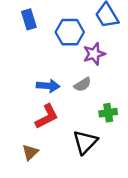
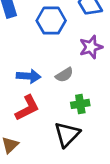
purple star: (94, 54) -> (91, 47), moved
green cross: (108, 113) -> (80, 104), moved

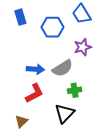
gray semicircle: (64, 75) -> (63, 68), size x1.5

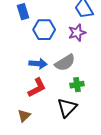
blue hexagon: (52, 27) -> (44, 30), moved
purple star: (83, 47) -> (77, 33), moved

